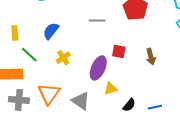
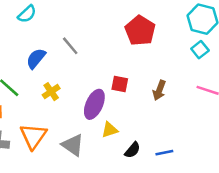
gray line: (97, 21) -> (70, 46), moved, turned 49
brown arrow: (151, 57) -> (159, 90), turned 35

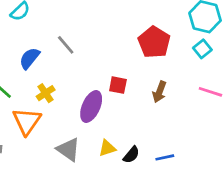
red pentagon: (140, 31) -> (154, 42), moved
yellow triangle: (110, 130) -> (107, 148), moved
orange triangle: (33, 136) -> (27, 121), moved

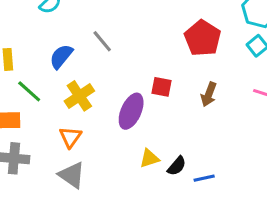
yellow cross: (46, 93) -> (79, 96), size x1.4
orange triangle: (27, 121) -> (70, 137), moved, size x0.7
gray triangle: (68, 149) -> (72, 175), moved
blue line: (165, 157) -> (204, 178), moved

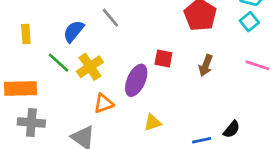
green line: (29, 91) -> (59, 63), moved
orange triangle: (70, 137) -> (104, 103), moved, turned 35
black semicircle: (177, 166) -> (232, 129), moved

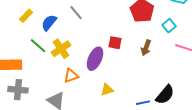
cyan square: (249, 22) -> (169, 26), moved
yellow rectangle: (26, 34) -> (26, 16), moved, turned 48
black semicircle: (232, 129) -> (165, 95), size x1.5

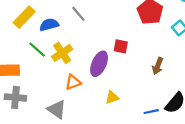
yellow rectangle: (26, 16) -> (24, 17), size x1.5
blue semicircle: (49, 23) -> (49, 25), turned 36
brown arrow: (146, 48) -> (158, 66), moved

